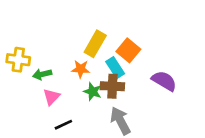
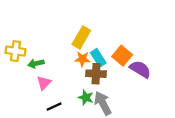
orange square: (128, 50) -> (122, 56), moved
orange star: (81, 69) -> (82, 59), moved
green star: (93, 92) -> (86, 98), moved

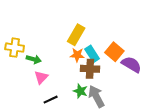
green arrow: (36, 64) -> (34, 59), turned -152

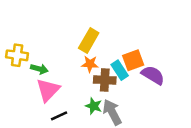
orange square: (114, 52) -> (133, 60), turned 30
cyan rectangle: (92, 54) -> (120, 70), moved
pink triangle: (41, 77) -> (48, 90), size x1.5

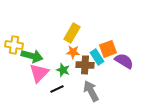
green arrow: (39, 69) -> (32, 56), size x1.5
green star: (94, 106) -> (63, 70), moved
black line: (59, 116) -> (57, 89), moved

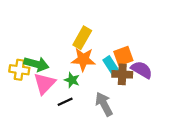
yellow cross: (14, 45) -> (19, 70), moved
orange star: (73, 52) -> (83, 59), size x1.5
brown cross: (85, 65) -> (122, 74), moved

